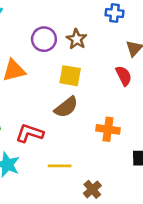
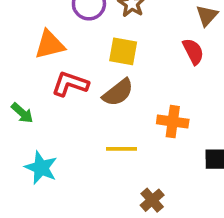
red L-shape: (30, 133) -> (70, 84), moved
yellow line: (60, 166) -> (121, 149), moved

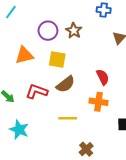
yellow square: (123, 51) -> (57, 59), moved
red semicircle: (193, 51) -> (103, 77), moved
red L-shape: (70, 84) -> (37, 91), moved

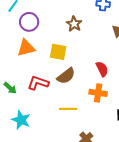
purple circle: (48, 31) -> (29, 22), moved

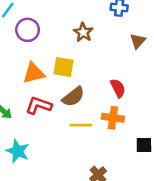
orange triangle: (26, 48) -> (34, 73), moved
yellow line: (68, 109) -> (81, 125), moved

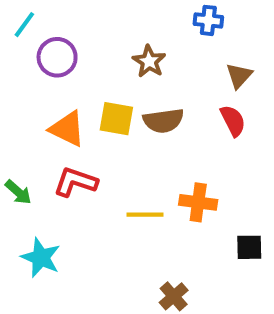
orange triangle: (34, 73) -> (67, 129), turned 40
red semicircle: (118, 88) -> (233, 121), moved
brown semicircle: (73, 97) -> (163, 121), moved, turned 30

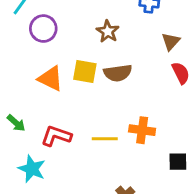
red semicircle: (233, 121) -> (181, 73), moved
red L-shape: (75, 182) -> (56, 136), moved

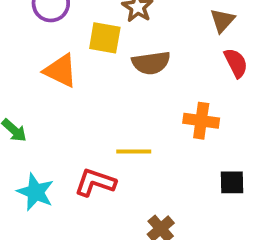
yellow square: (85, 71) -> (105, 38), moved
orange cross: (142, 130) -> (201, 121), moved
red L-shape: (56, 136) -> (95, 182), moved

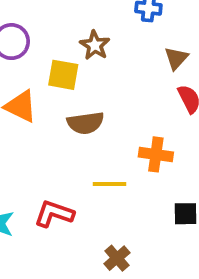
brown semicircle: (151, 63) -> (86, 123), moved
yellow line: (134, 152) -> (110, 184), moved

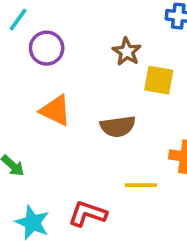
yellow square: (63, 75) -> (159, 80), moved

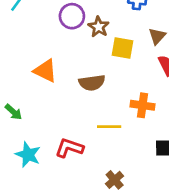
purple circle: (47, 48) -> (72, 16), moved

